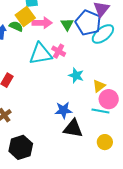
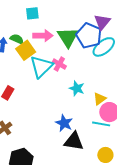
yellow square: (25, 17) -> (26, 50), moved
green triangle: (67, 24) -> (68, 37), size x1.6
cyan triangle: (41, 54) -> (41, 67), turned -35
blue star: (63, 110) -> (64, 123), turned 30

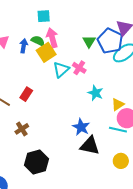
cyan square: (32, 13) -> (44, 16), moved
pink arrow: (43, 36) -> (52, 38), moved, turned -108
green triangle: (68, 37) -> (89, 41), size x0.6
cyan triangle: (41, 67) -> (61, 70), size x0.7

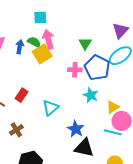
blue pentagon: (110, 41) -> (97, 68), moved
pink cross: (79, 68) -> (75, 70), turned -32
cyan triangle: (61, 70) -> (50, 108), moved

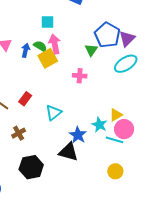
blue pentagon: (97, 68) -> (107, 35), moved
cyan star: (91, 95) -> (99, 125), moved
black triangle: (84, 148) -> (69, 152), moved

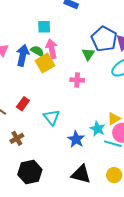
blue arrow: (26, 50) -> (23, 55), size x1.5
cyan triangle: (54, 113) -> (52, 117), turned -30
black triangle: (69, 152) -> (81, 174), moved

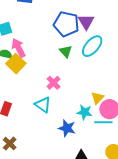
green triangle: (88, 54) -> (66, 51), moved
pink cross: (77, 80) -> (53, 83), moved, turned -32
cyan triangle: (52, 117) -> (43, 105), moved

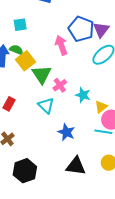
pink arrow: (18, 48) -> (61, 45), moved
green triangle: (66, 51) -> (42, 74), moved, size x1.5
cyan star: (85, 112) -> (83, 95), moved

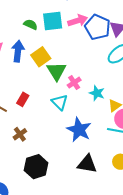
cyan square: (20, 25) -> (53, 21), moved, size x1.5
pink arrow: (61, 45) -> (78, 21), moved, turned 90
green semicircle: (16, 50) -> (31, 24), moved
blue star: (66, 132) -> (79, 130), size x1.4

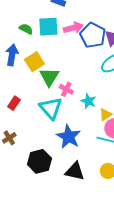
pink cross: (74, 83) -> (66, 89), turned -32
cyan triangle: (60, 102) -> (51, 108), size x1.4
black hexagon: (36, 167) -> (39, 161), moved

